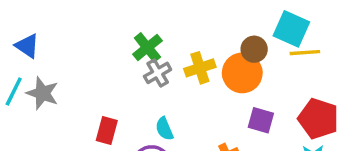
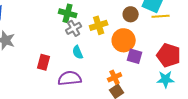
green cross: (147, 48) -> (68, 13), turned -36
orange circle: (242, 73) -> (124, 40), moved
cyan semicircle: (164, 129) -> (78, 52), moved

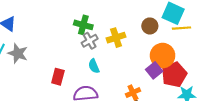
orange circle: (124, 40) -> (163, 56), moved
red pentagon: (169, 55) -> (174, 75), moved, turned 30
purple square: (135, 56) -> (154, 70), turned 35

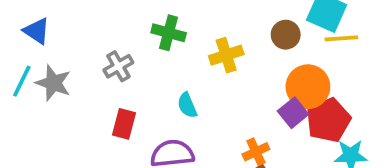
gray cross: (90, 41) -> (118, 66), moved

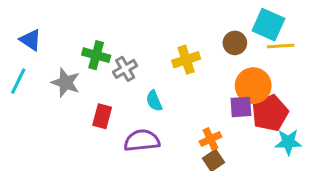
green cross: (169, 33) -> (96, 55), moved
gray cross: (118, 66) -> (125, 69), moved
gray star: (53, 83) -> (66, 83), moved
purple square: (293, 113) -> (241, 107), turned 35

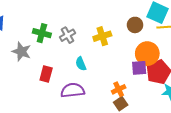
gray cross: (125, 69) -> (68, 35), moved

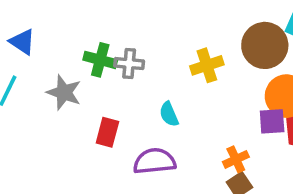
brown circle: (135, 25) -> (265, 45), size x1.6
gray cross: (68, 35) -> (129, 64), moved, turned 35

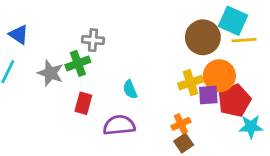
green cross: (100, 60) -> (78, 63), moved, turned -35
gray cross: (129, 64) -> (93, 40), moved
yellow cross: (207, 65) -> (190, 83), moved

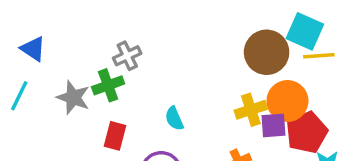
gray cross: (93, 40) -> (127, 56), turned -30

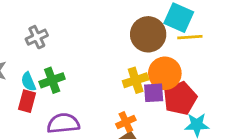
green cross: (108, 85) -> (52, 80), moved
cyan semicircle: (174, 118) -> (28, 82), moved

